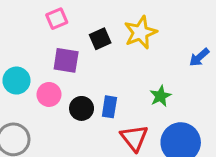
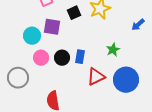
cyan circle: (16, 81) -> (32, 36), moved
pink circle: (49, 94) -> (41, 58), moved
red triangle: (134, 138) -> (96, 77), turned 42

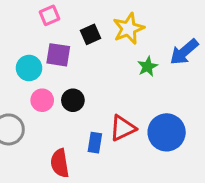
blue arrow: (138, 25) -> (184, 52), size x1.5
green star: (113, 50) -> (148, 67), moved
blue rectangle: (80, 57) -> (95, 143), moved

